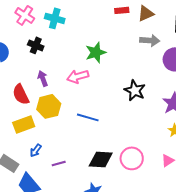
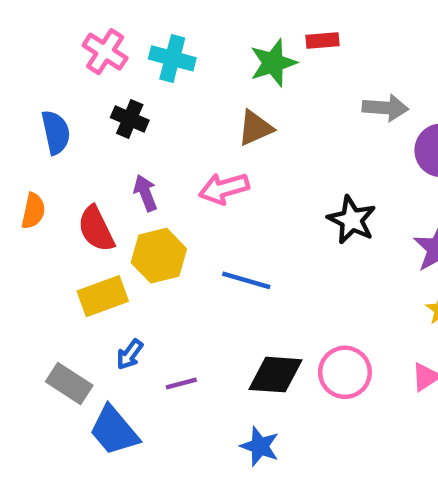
brown triangle: (146, 13) -> (255, 128), moved
green star: (96, 52) -> (273, 63), moved

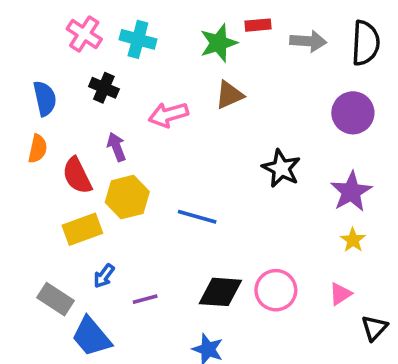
gray arrow: (385, 108) -> (308, 41), moved
brown triangle: (255, 128) -> (229, 95), moved
pink arrow: (224, 188) -> (168, 115), moved
orange semicircle: (33, 211) -> (38, 149), moved

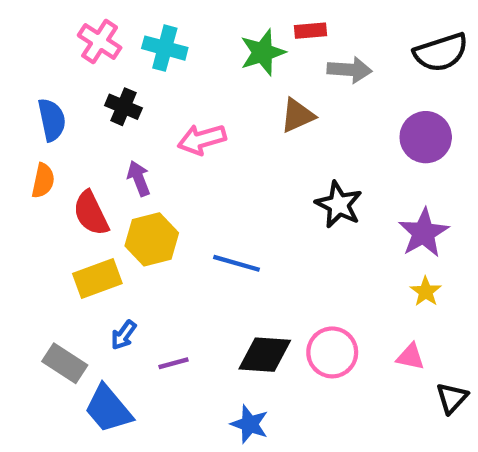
gray arrow: (308, 41) -> (350, 70), moved
black semicircle: (365, 43) -> (441, 52), turned 69
brown triangle: (229, 95) -> (297, 115), moved
pink triangle: (340, 294) -> (410, 357), turned 45

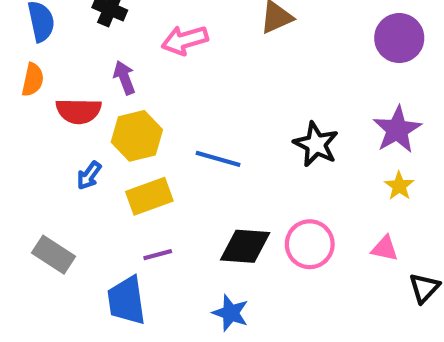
black star: (339, 205) -> (316, 144), moved
red semicircle: (91, 213) -> (79, 111), turned -63
yellow rectangle: (97, 278) -> (149, 196), moved
blue arrow: (123, 335) -> (89, 175), moved
blue trapezoid: (108, 409) -> (126, 300), moved, turned 32

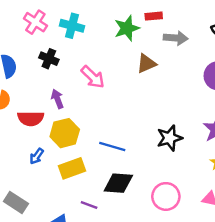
pink arrow: (185, 40) -> (93, 77), turned -120
black star: (316, 144) -> (170, 138), turned 30
black diamond: (245, 246) -> (118, 183), moved
purple line: (158, 255) -> (89, 205), moved, turned 35

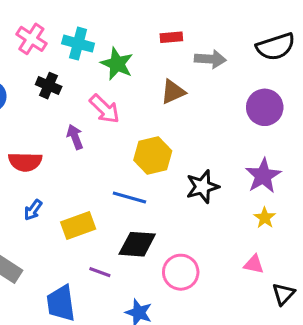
red rectangle: (154, 16) -> (171, 37), moved
green star: (127, 28) -> (117, 64), moved, turned -30
purple arrow: (57, 99) -> (75, 137), moved
yellow hexagon: (65, 133) -> (153, 156), moved
pink circle: (166, 196) -> (181, 272), moved

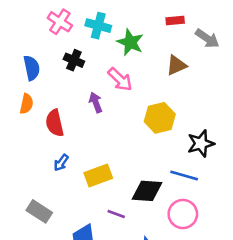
gray arrow: (210, 59) -> (207, 38), turned 30
red semicircle: (25, 162) -> (55, 123), turned 76
blue line: (129, 198) -> (184, 176), moved

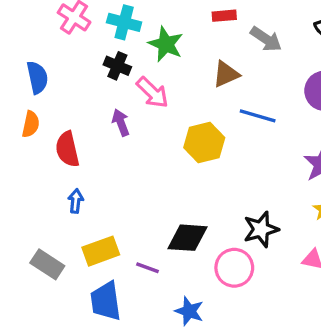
black cross: (74, 60) -> (117, 66), moved
black star: (201, 144) -> (261, 229), moved
blue arrow: (61, 163) -> (76, 201), turned 150
yellow rectangle: (98, 176) -> (101, 251), moved
blue line: (184, 176) -> (258, 116), moved

